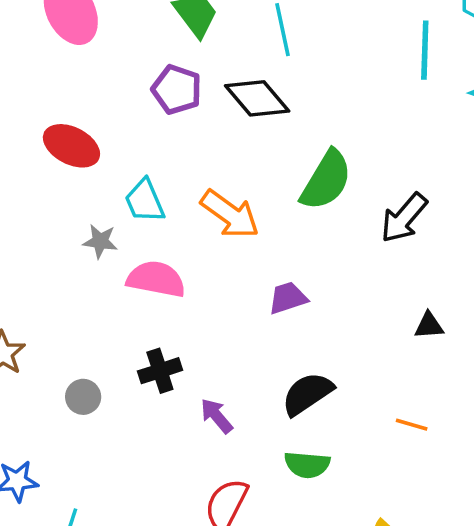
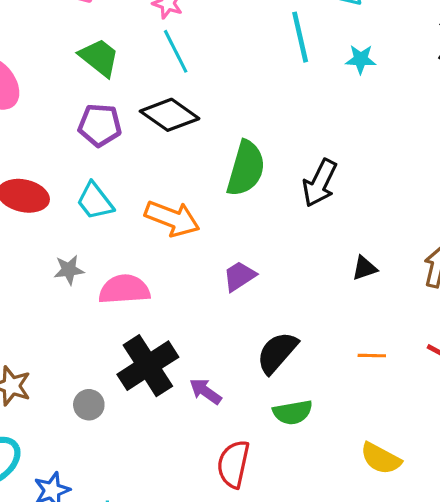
cyan trapezoid: (145, 201) -> (95, 201), moved
black cross: (160, 371) -> (148, 366), size x1.6

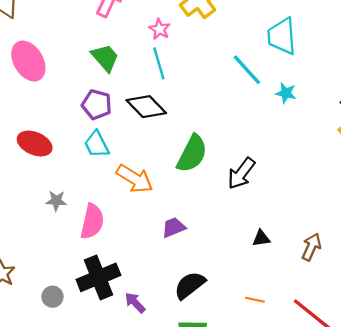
cyan line: (300, 37) -> (247, 70), turned -40
cyan trapezoid: (95, 201) -> (97, 144), moved
pink semicircle: (124, 289) -> (92, 222), turned 96

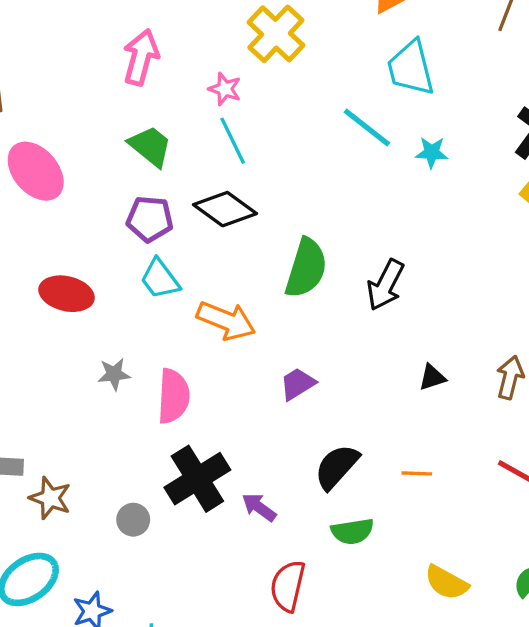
orange line: (255, 300) -> (417, 473), moved

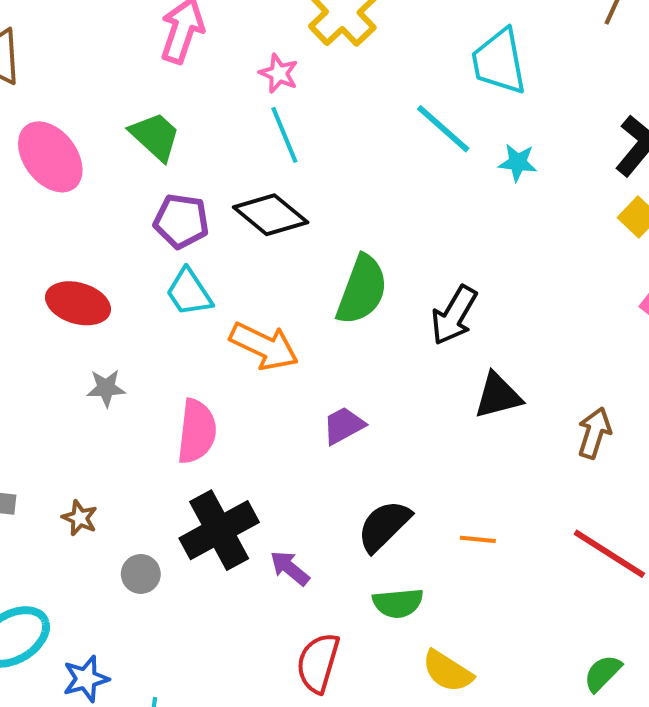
green trapezoid: (150, 146) -> (155, 136), moved
gray star: (114, 374) -> (106, 388), moved
black triangle: (432, 377) -> (498, 396), moved, size x1.5
brown star: (50, 498) -> (80, 518), moved, size x0.7
yellow semicircle: (446, 582) -> (447, 671), moved

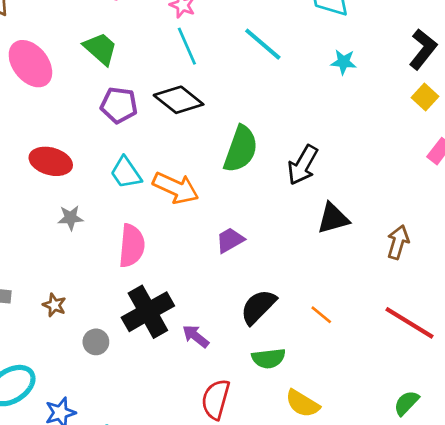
cyan line: (443, 129) -> (263, 44), moved
cyan trapezoid: (189, 292) -> (126, 173), moved
orange line: (478, 539) -> (321, 315), turned 35

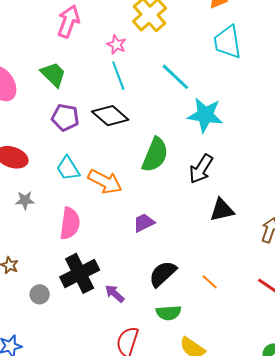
cyan star: (344, 62) -> (205, 115), moved, size x1.8

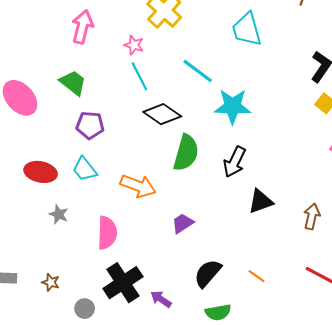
black diamond: (110, 116) -> (162, 114), moved
cyan trapezoid: (68, 168) -> (85, 169), moved
gray star: (25, 200) -> (59, 214), turned 30

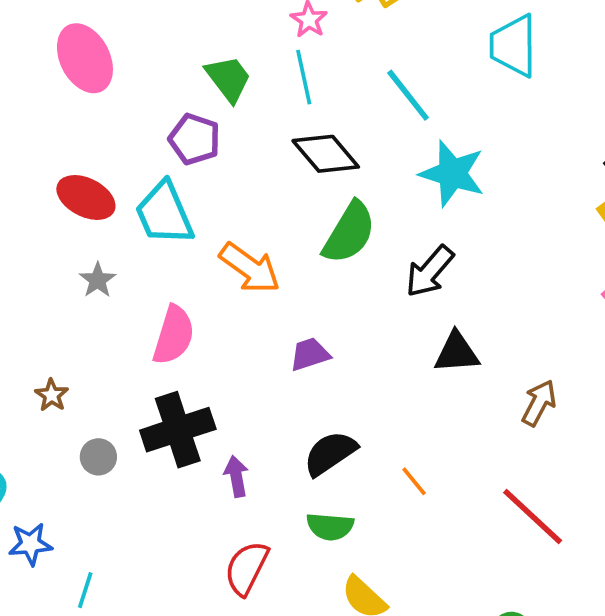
green trapezoid: (73, 83) -> (228, 79), moved
cyan trapezoid: (85, 169) -> (164, 213), size x1.4
purple arrow: (161, 299) -> (236, 476), turned 30

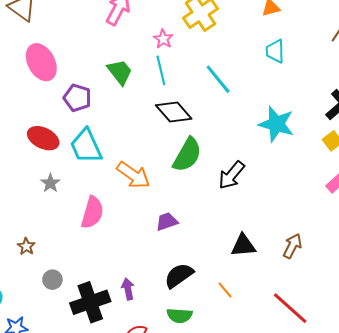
cyan trapezoid: (513, 46) -> (275, 51), size x0.7
purple pentagon: (195, 139) -> (77, 98), moved
cyan star: (452, 173) -> (276, 124), moved
black triangle: (457, 353) -> (243, 245), moved
black cross: (178, 430) -> (90, 302), moved

